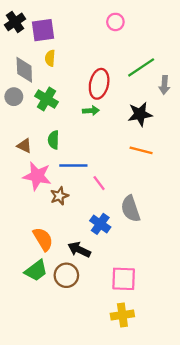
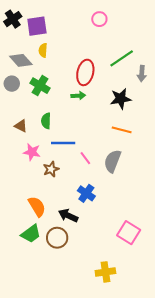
gray diamond: (24, 70) -> (21, 60), turned -40
pink star: (37, 176) -> (32, 152), size x0.7
gray semicircle: (131, 209) -> (113, 161), moved, turned 40
pink square: (124, 279) -> (129, 233), moved, turned 30

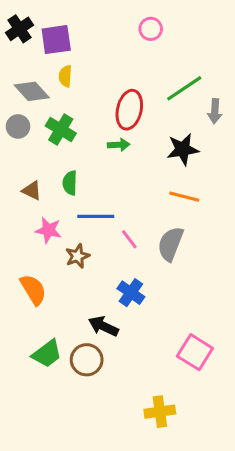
orange semicircle: (37, 206) -> (33, 290), moved

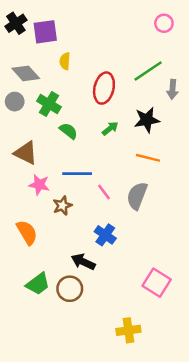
pink circle: (151, 29) -> (164, 23), moved
yellow semicircle: (65, 76) -> (65, 61), moved
green arrow: (119, 145) -> (110, 128), moved, turned -35
green semicircle: (70, 183) -> (69, 131), moved, turned 126
brown triangle: (32, 191) -> (26, 153), size x1.5

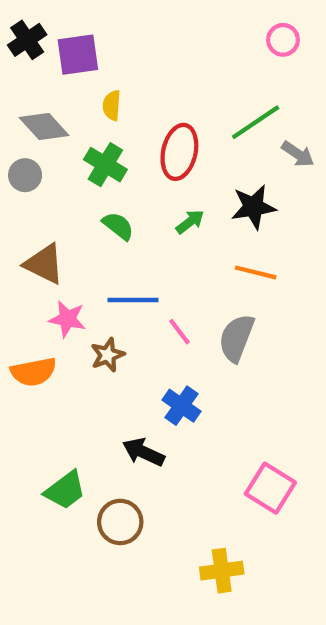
gray arrow: (173, 89) -> (298, 154), turned -60
green cross: (49, 104) -> (105, 165), moved
orange semicircle: (27, 232) -> (34, 372), moved, turned 110
brown circle: (70, 289) -> (120, 522), moved

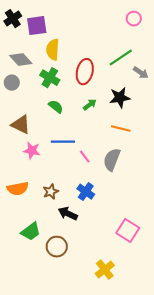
yellow semicircle: (112, 105) -> (53, 50), size x1.5
brown star: (108, 355) -> (51, 192), moved
orange semicircle: (34, 372) -> (18, 189), moved
yellow cross: (222, 571) -> (105, 270), turned -30

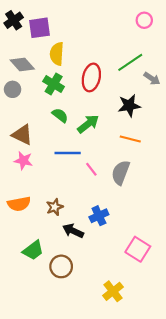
green arrow: (90, 105) -> (88, 124), moved, size x1.5
pink star: (32, 151) -> (23, 161), moved
blue cross: (86, 192) -> (99, 216), moved, turned 30

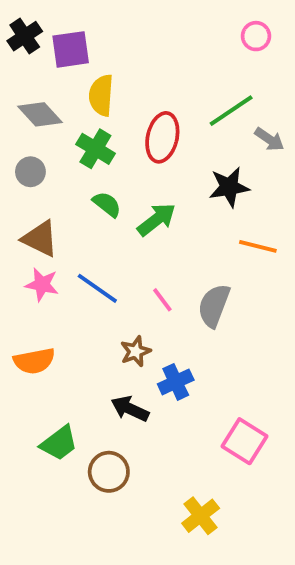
gray circle: (13, 89) -> (30, 172), moved
orange line: (130, 139) -> (258, 246), moved
blue line: (68, 153) -> (97, 288), moved, turned 35
brown star: (55, 207) -> (136, 351), moved

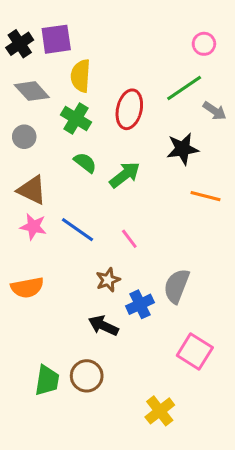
black cross: (25, 36) -> (20, 44), moved
pink circle: (256, 36) -> (204, 44), moved
gray semicircle: (214, 306) -> (177, 286), moved
green trapezoid: (59, 443) -> (47, 380), moved, turned -44

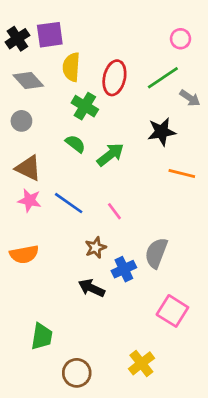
red ellipse: (129, 109) -> (114, 78), moved
green cross: (76, 118) -> (85, 106), moved
brown circle: (87, 376) -> (77, 373), moved

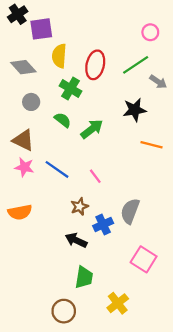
black cross: (17, 39) -> (18, 14), moved
gray circle: (21, 121) -> (31, 102), moved
green trapezoid: (42, 337) -> (84, 277), moved

